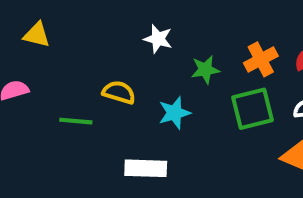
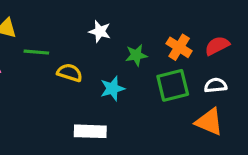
orange cross: (261, 59) -> (179, 47), turned -30
green line: (76, 121) -> (36, 52), moved

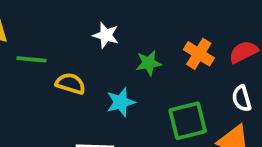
green square: (173, 85) -> (188, 121), moved
white semicircle: (216, 85) -> (242, 98), turned -100

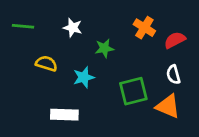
orange cross: (199, 54) -> (144, 28), moved
green line: (31, 59) -> (23, 26), moved

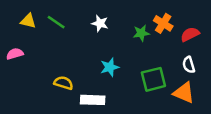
green line: (23, 26) -> (56, 22), turned 30
green star: (104, 48) -> (141, 33), moved
yellow semicircle: (46, 64) -> (63, 83), moved

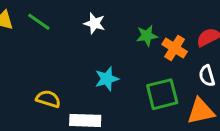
orange cross: (163, 23) -> (175, 48), moved
orange triangle: (184, 93) -> (201, 111), turned -35

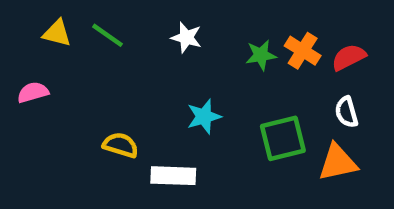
orange cross: (175, 48) -> (303, 51), moved

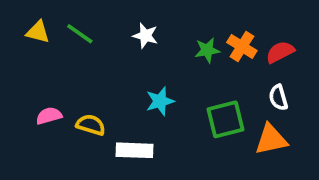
pink semicircle: (33, 92) -> (49, 116), moved

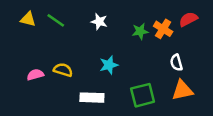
red semicircle: (280, 52) -> (188, 19), moved
white semicircle: (278, 98) -> (176, 63), moved
green square: (226, 119) -> (143, 95), moved
yellow semicircle: (91, 125) -> (63, 70), moved

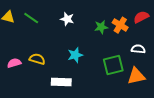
white semicircle: (176, 63) -> (138, 49), moved, turned 112
green square: (143, 95) -> (113, 65), moved

